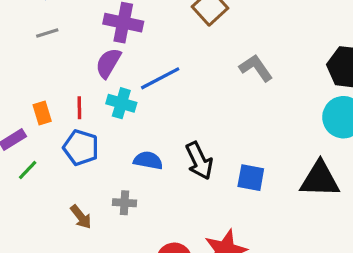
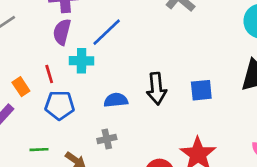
black arrow: (199, 161) -> (156, 89), turned 36
green line: (28, 170) -> (39, 150), moved, turned 60

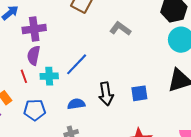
blue line: (107, 32) -> (77, 64), moved
red line: (49, 74) -> (24, 76), moved

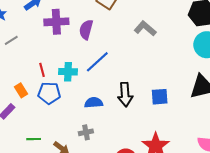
purple semicircle: (34, 55) -> (86, 30), moved
blue pentagon: (35, 110) -> (49, 93), moved

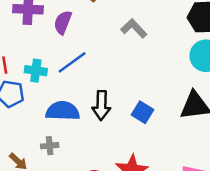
blue square: (160, 97) -> (142, 112), turned 30
blue semicircle: (94, 103) -> (63, 111), size x1.5

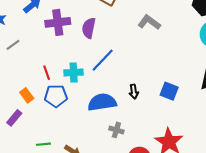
black arrow: (101, 105) -> (134, 92), size x0.6
gray cross: (50, 146) -> (116, 130), moved, turned 32

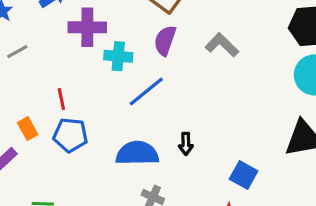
purple semicircle: (89, 28) -> (165, 40), moved
cyan cross: (74, 73) -> (118, 56), moved
blue square: (169, 91) -> (244, 175), moved

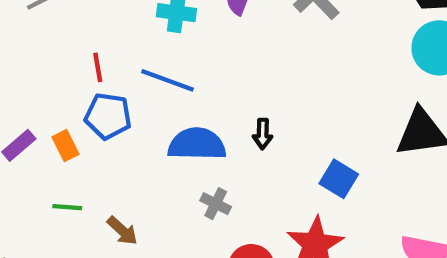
blue line: (146, 92) -> (168, 80), moved, turned 57
orange rectangle: (28, 129) -> (65, 146), moved

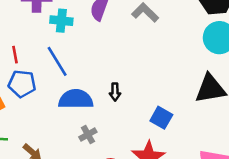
blue line: (168, 80) -> (57, 61), turned 40
gray cross: (216, 204) -> (88, 135), turned 36

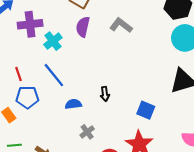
cyan cross: (61, 21) -> (53, 41), turned -36
blue semicircle: (76, 99) -> (73, 104), size x0.6

